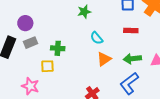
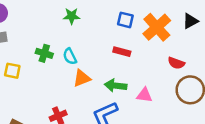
cyan semicircle: (97, 38) -> (70, 56), moved
green cross: (58, 48) -> (44, 53), moved

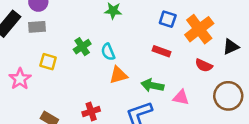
black triangle: (190, 21) -> (231, 47), moved
green cross: (44, 53) -> (82, 47), turned 35
red semicircle: (176, 63) -> (204, 65), moved

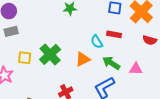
green cross: (82, 47) -> (50, 54), moved, size x1.5
cyan semicircle: (108, 52) -> (97, 42), moved
green arrow: (152, 85) -> (111, 63), turned 30

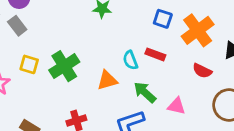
gray rectangle: (11, 31) -> (17, 26), turned 56

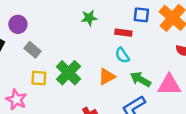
gray rectangle: (17, 26) -> (33, 50), moved
red rectangle: (155, 54) -> (123, 33), moved
pink triangle: (176, 106) -> (169, 85), size x1.5

